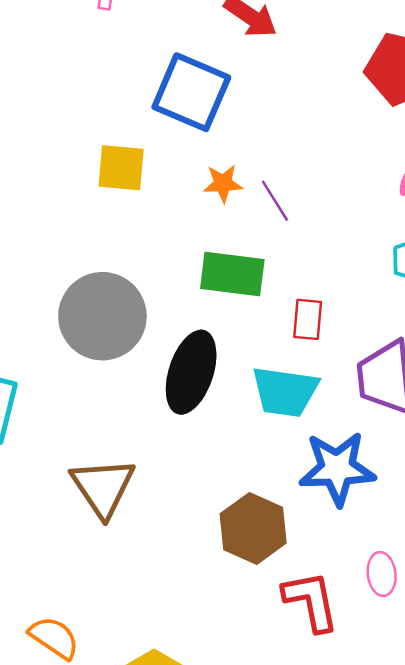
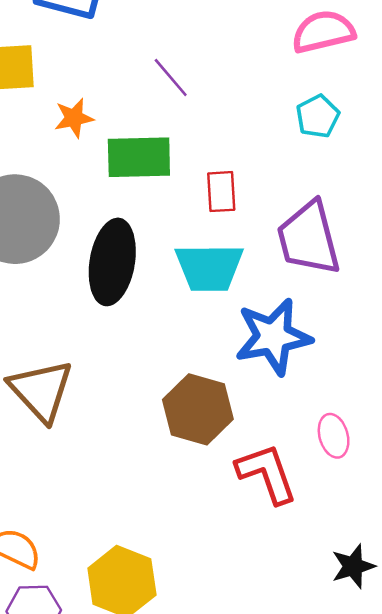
orange star: (223, 183) -> (74, 118), moved

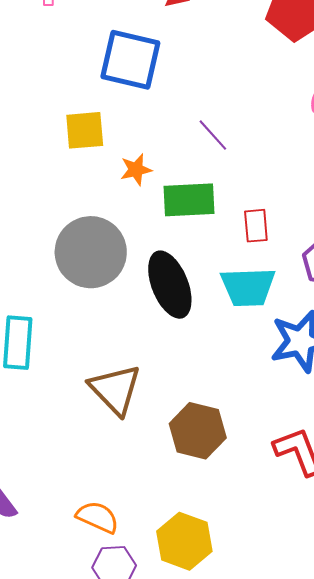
black ellipse: (112, 262) -> (170, 285), turned -30
brown hexagon: (198, 409) -> (198, 431), moved

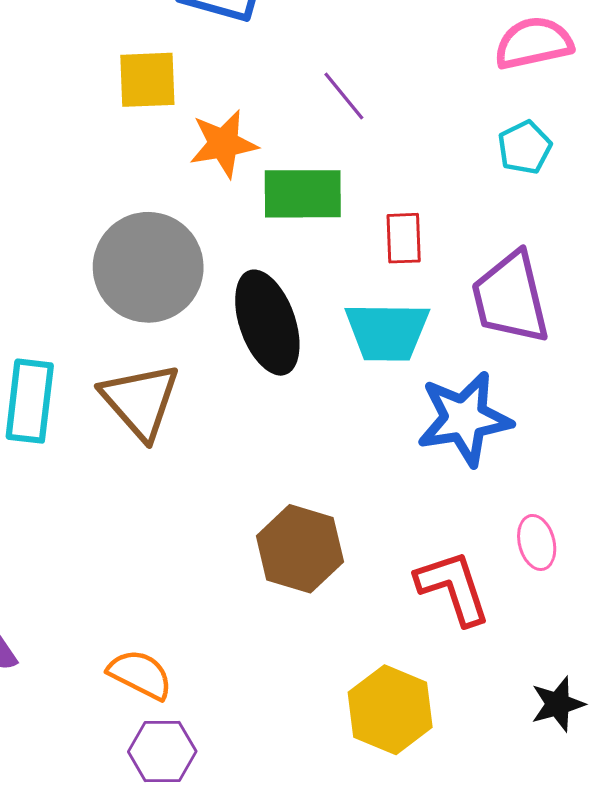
orange star: (136, 170) -> (223, 144), size x1.4
brown triangle: (115, 389) -> (140, 401), moved
yellow hexagon: (184, 541) -> (390, 710), moved

